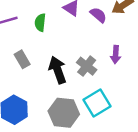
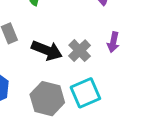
black arrow: (58, 70) -> (47, 50), turned 124

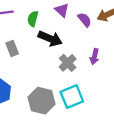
black arrow: (47, 50) -> (50, 39), moved

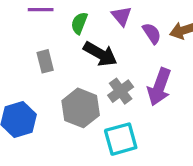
purple arrow: (94, 57) -> (159, 87), size x1.6
gray hexagon: (42, 101) -> (81, 108), moved

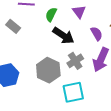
purple semicircle: (152, 33) -> (97, 34), moved
gray rectangle: (45, 61) -> (13, 26), moved, turned -40

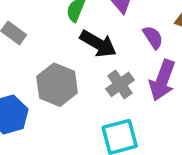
gray hexagon: (48, 70) -> (57, 85), moved

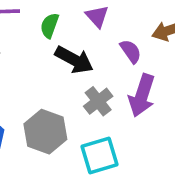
gray hexagon: (57, 85) -> (45, 132), moved

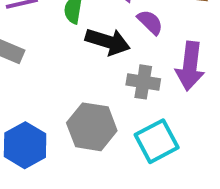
purple semicircle: (131, 51) -> (150, 22), moved
gray cross: (98, 101) -> (143, 82), turned -32

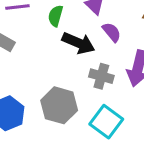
cyan square: (157, 141) -> (106, 122), turned -32

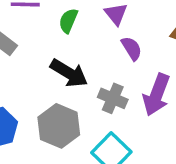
black arrow: (78, 43) -> (69, 73), moved

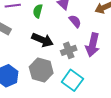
gray cross: (113, 98) -> (69, 50), turned -35

